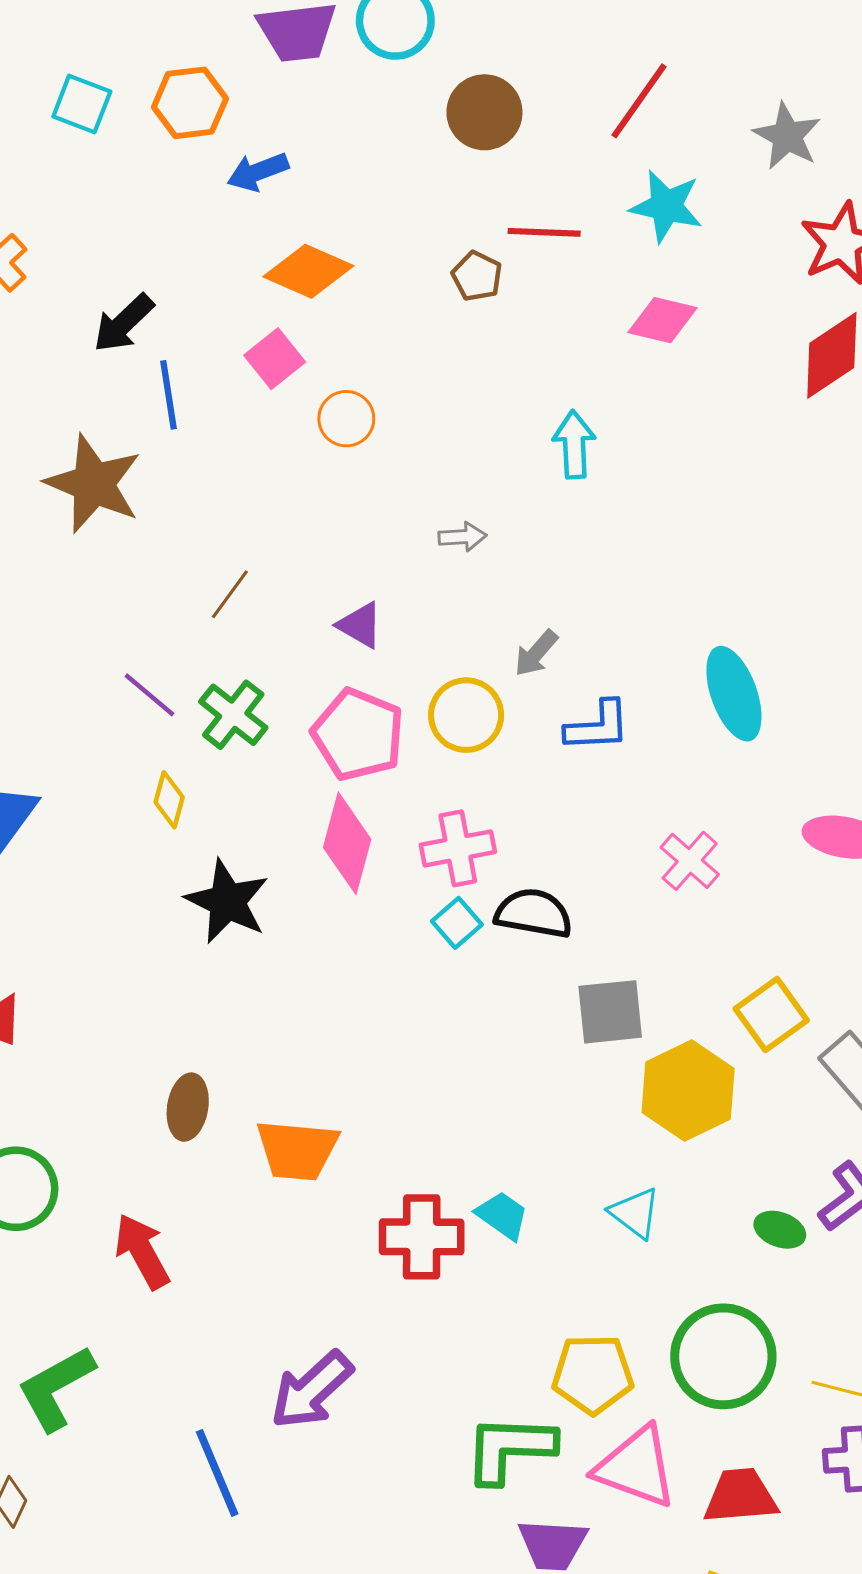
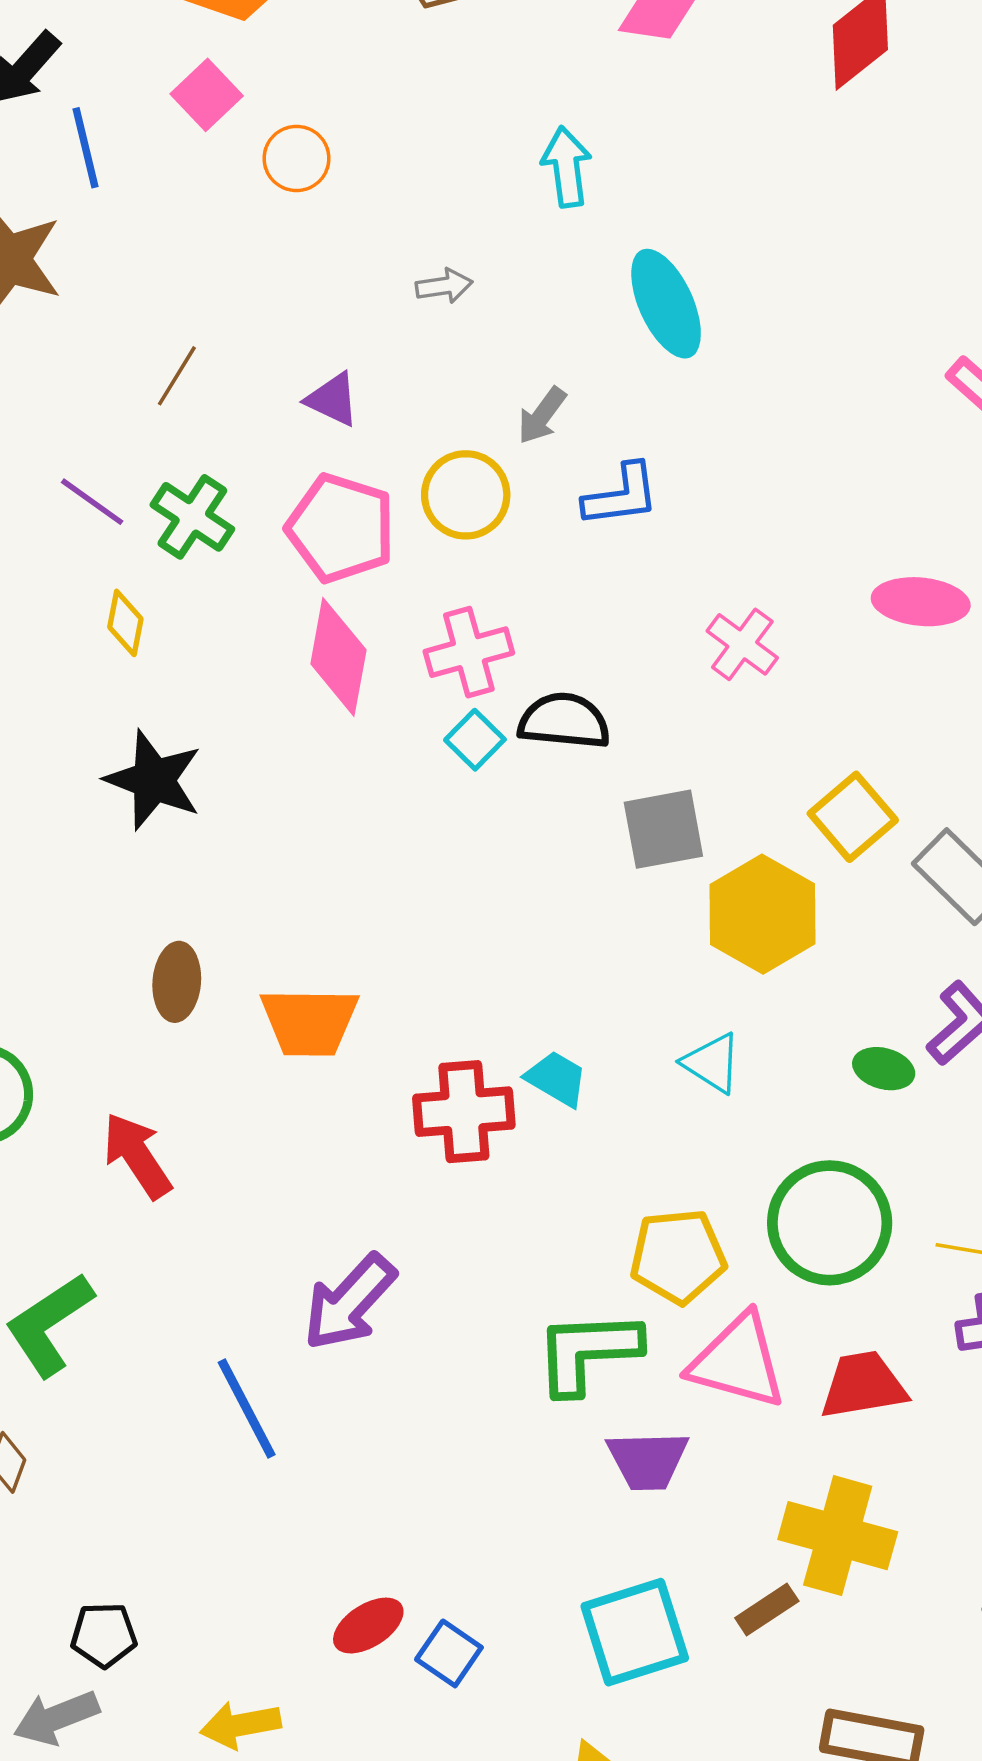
cyan ellipse: (734, 694) -> (666, 304), moved
black star: (227, 901) -> (154, 780), moved

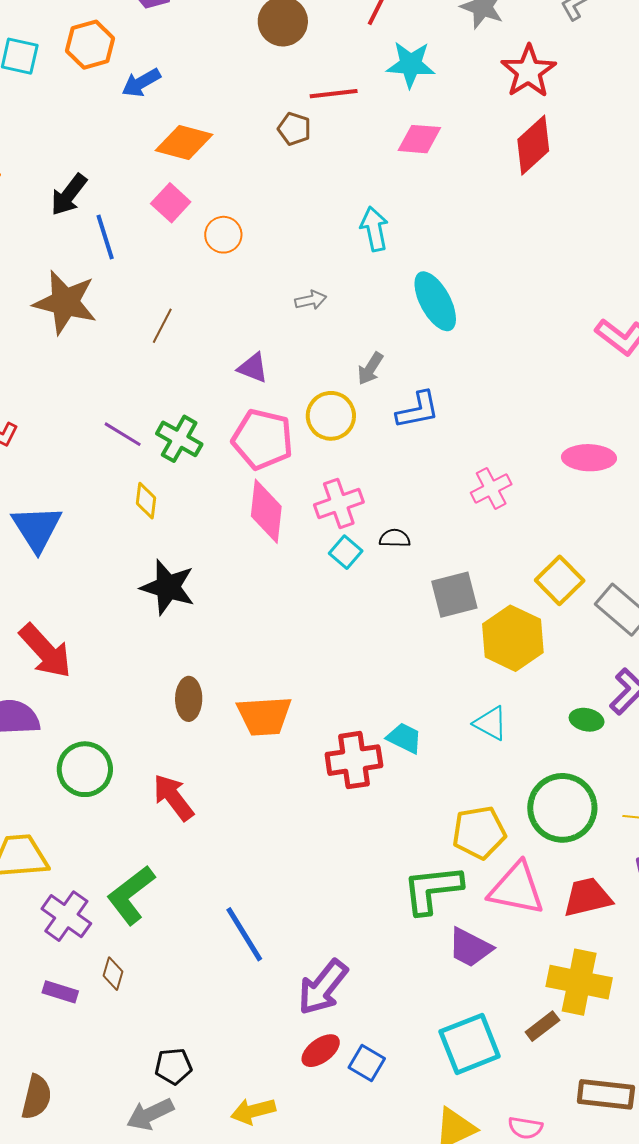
brown line: (177, 376) -> (162, 326), moved
pink cross: (742, 644) -> (491, 488), turned 30
black semicircle: (564, 721) -> (395, 538), size x0.6
purple arrow: (349, 1302) -> (323, 987), moved
purple trapezoid: (648, 1460) -> (470, 948), turned 33

